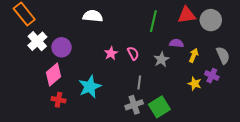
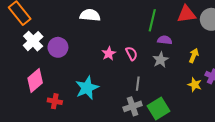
purple semicircle: (177, 43) -> (165, 40), moved
pink diamond: (53, 75) -> (35, 80), moved

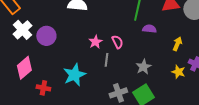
gray star: (161, 60) -> (143, 67), moved
gray line: (138, 84) -> (106, 60), moved

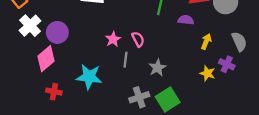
purple semicircle: (149, 29) -> (186, 20), moved
gray star: (143, 67) -> (157, 68), moved
pink diamond: (24, 68) -> (46, 59), moved
cyan star: (74, 75) -> (89, 77), turned 30

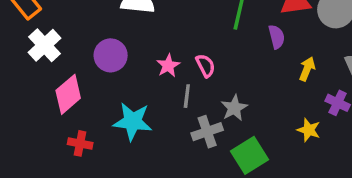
purple semicircle: (186, 20) -> (277, 37), turned 70
purple circle: (57, 32) -> (111, 55), moved
yellow star: (207, 73) -> (309, 130), moved
gray cross: (139, 97) -> (207, 132), moved

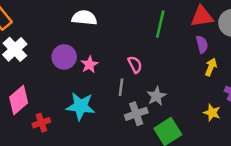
purple semicircle: (277, 37) -> (202, 44), moved
pink star: (168, 66) -> (89, 65), moved
pink diamond: (68, 94) -> (19, 100), moved
red cross: (80, 143) -> (41, 123), turned -30

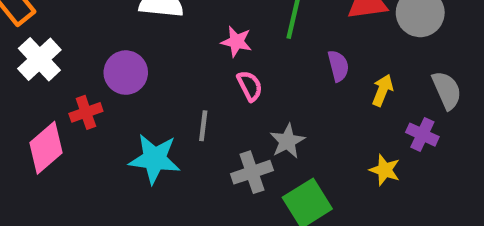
purple semicircle: (202, 44) -> (338, 66), moved
pink star: (89, 65) -> (236, 42), moved, turned -30
gray line: (121, 87) -> (203, 126), moved
red cross: (41, 123) -> (86, 112), moved

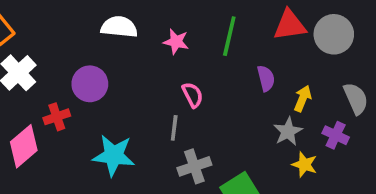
pink star: (236, 42) -> (176, 42), moved
gray line: (203, 126) -> (174, 128), moved
gray star: (287, 141) -> (288, 132), moved

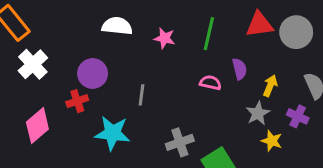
pink semicircle: (193, 95) -> (210, 83), moved, turned -50
red cross: (57, 117) -> (77, 101), moved
gray line: (174, 128) -> (142, 95), moved

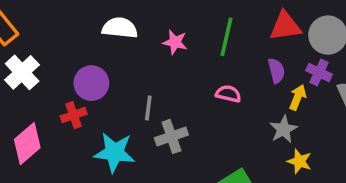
purple semicircle: (240, 69) -> (276, 71), moved
purple cross: (298, 116) -> (319, 72), moved
gray cross: (180, 142) -> (171, 136), moved

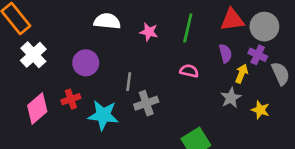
red cross: (74, 115) -> (71, 99), moved
yellow star: (299, 161) -> (260, 110), moved

